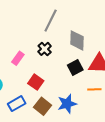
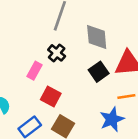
pink rectangle: (18, 58) -> (35, 71), moved
blue star: (67, 104) -> (112, 119), moved

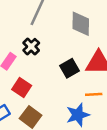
gray diamond: (97, 37) -> (81, 24), moved

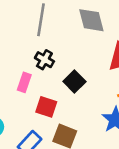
black square: (70, 68) -> (74, 82), moved

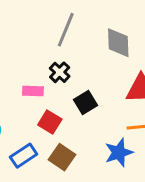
pink rectangle: (24, 82) -> (33, 91), turned 60

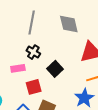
red square: (50, 122) -> (34, 87), turned -35

